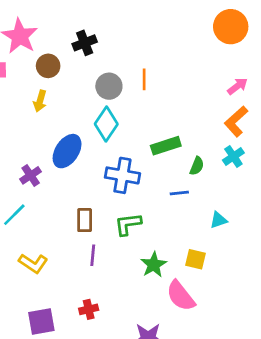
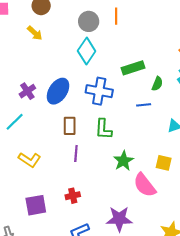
yellow arrow: (40, 101) -> (35, 33), turned -63
blue ellipse: (67, 151) -> (58, 91), moved
green L-shape: (128, 224) -> (103, 129), turned -80
yellow square: (196, 259) -> (164, 163), moved

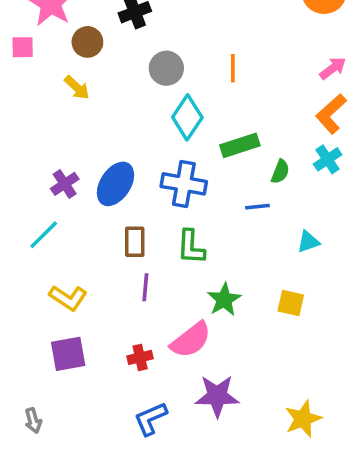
orange line: (116, 16) -> (233, 68), moved
cyan diamond: (87, 51) -> (187, 117), moved
pink semicircle: (145, 185) -> (191, 340), moved, turned -90
purple square: (36, 205) -> (68, 354), moved

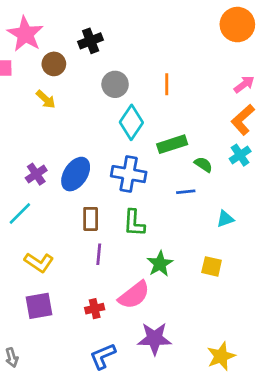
green semicircle: (280, 172) -> (203, 165), turned -78

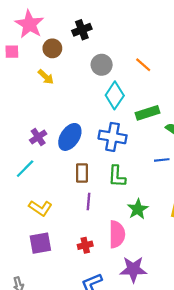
orange line: (167, 84) -> (143, 65), turned -49
blue line: (186, 192) -> (162, 160), moved
pink semicircle: (134, 295) -> (117, 234), turned -52

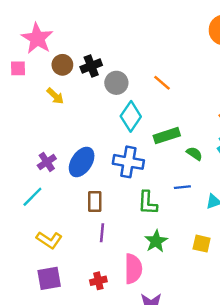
black cross: (82, 30) -> (91, 66), moved
green L-shape: (117, 176) -> (148, 203), moved

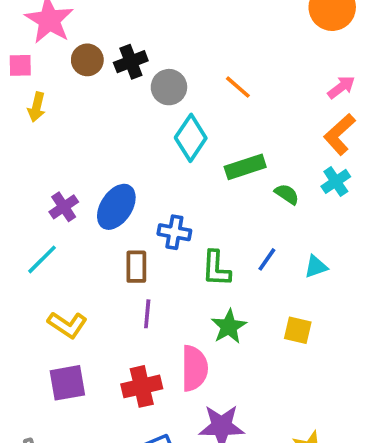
yellow arrow: (55, 96) -> (37, 107), moved, turned 60
blue cross: (128, 162) -> (174, 232), moved, size x0.7
blue line: (182, 187) -> (267, 259), moved, turned -49
red cross: (98, 281) -> (142, 386), size x1.5

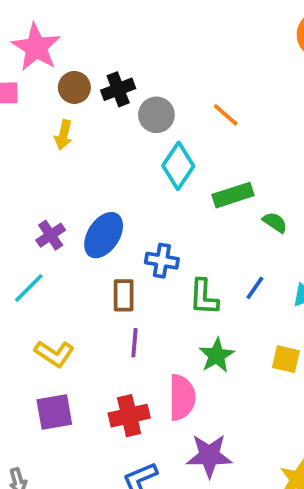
yellow arrow: (37, 107) -> (63, 135), moved

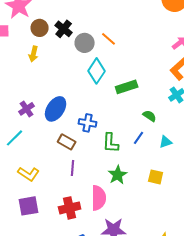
black cross: (118, 89) -> (64, 29), turned -30
orange line: (226, 115) -> (109, 39), moved
green semicircle: (275, 222) -> (150, 116), moved
brown rectangle: (124, 295) -> (67, 142), turned -60

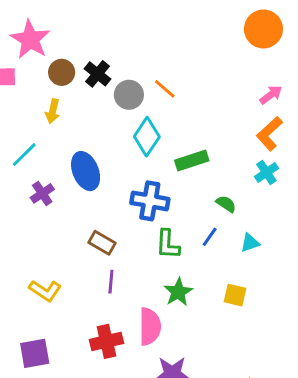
blue ellipse: (56, 109) -> (86, 171), moved, turned -55
blue cross: (88, 123) -> (150, 201), moved, size x1.4
cyan line: (15, 138) -> (24, 155), moved
purple square: (29, 206) -> (35, 353), moved

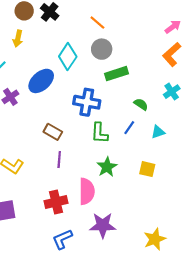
gray circle: (129, 95) -> (102, 49), moved
cyan diamond: (147, 137) -> (68, 57), moved
blue ellipse: (86, 171) -> (41, 81), turned 70
cyan cross: (266, 173) -> (172, 92), moved

